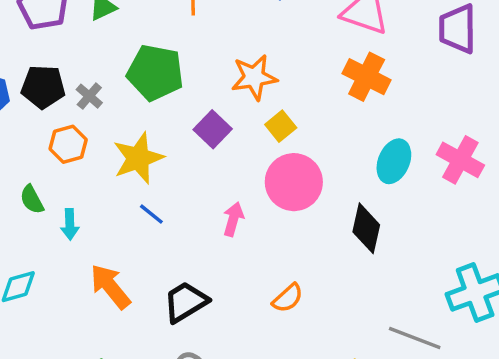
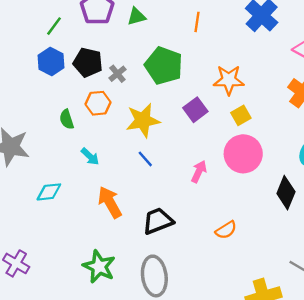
green semicircle: (32, 200) -> (67, 119), moved
cyan arrow: (70, 224) -> (90, 156), turned -54

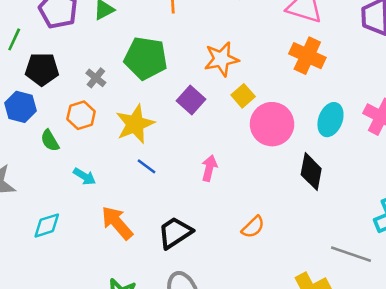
blue hexagon: (51, 61) -> (21, 107), moved
black pentagon: (88, 62) -> (42, 69), moved
pink circle: (243, 154) -> (272, 124), moved

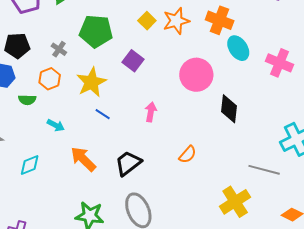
orange star: (221, 59) -> (176, 21), moved
yellow square: (243, 96) -> (147, 21), moved
cyan ellipse: (330, 120) -> (238, 48), moved, turned -50
green semicircle: (50, 140) -> (27, 100), turned -54

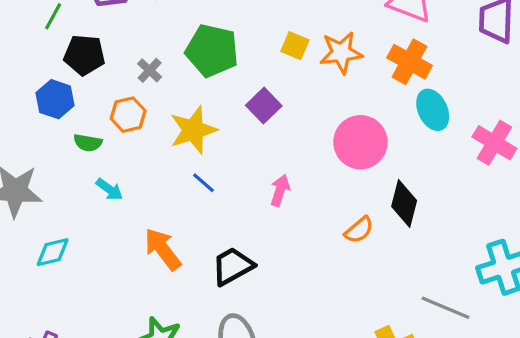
yellow square: (147, 21) -> (295, 46), turned -30
cyan arrow: (56, 125) -> (109, 189), moved
orange semicircle: (188, 155) -> (359, 230), moved
cyan diamond: (30, 165) -> (53, 252), moved

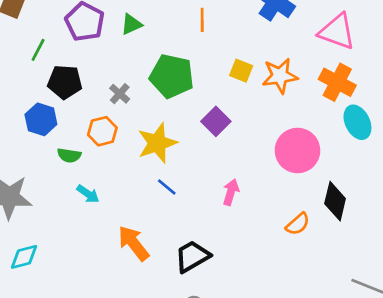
cyan diamond: (53, 252) -> (24, 257), moved

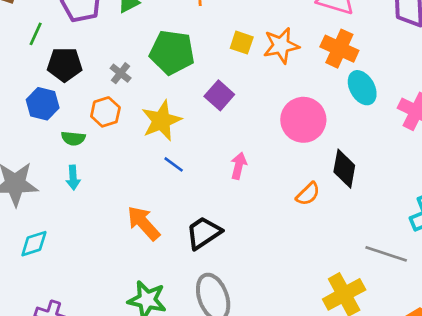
cyan arrow: (88, 194) -> (73, 178), moved, turned 55

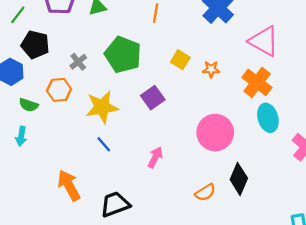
orange star: (281, 45) -> (211, 69), size x0.6

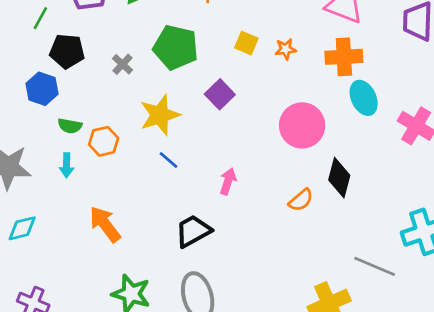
orange cross: (257, 82) -> (344, 57), turned -32
orange hexagon: (59, 90) -> (104, 141), moved
pink arrow: (155, 157) -> (228, 181), moved
orange arrow: (69, 185) -> (105, 224), moved

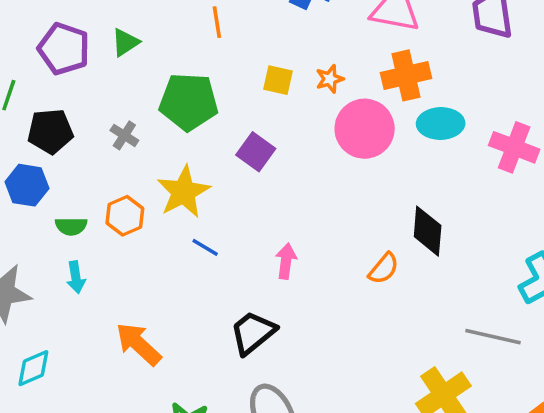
cyan ellipse: (364, 98) -> (441, 124), turned -56
pink circle: (302, 125) -> (365, 129), moved
orange hexagon: (104, 141) -> (125, 216), moved

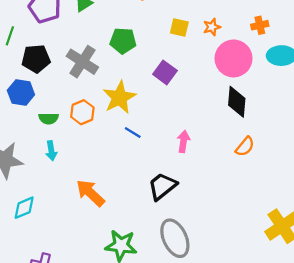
orange cross: (406, 75) -> (260, 25), size x0.6
green pentagon: (189, 102) -> (123, 41), size x0.7
gray cross: (124, 135) -> (82, 62), size x1.8
black diamond: (428, 231) -> (237, 102), moved

